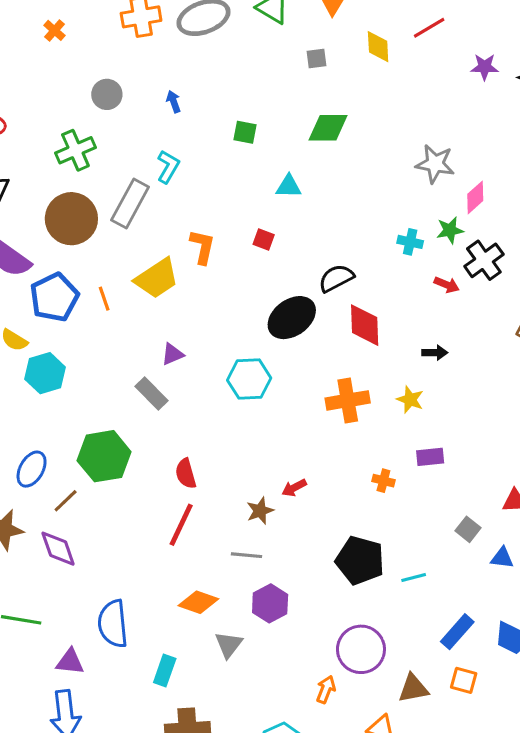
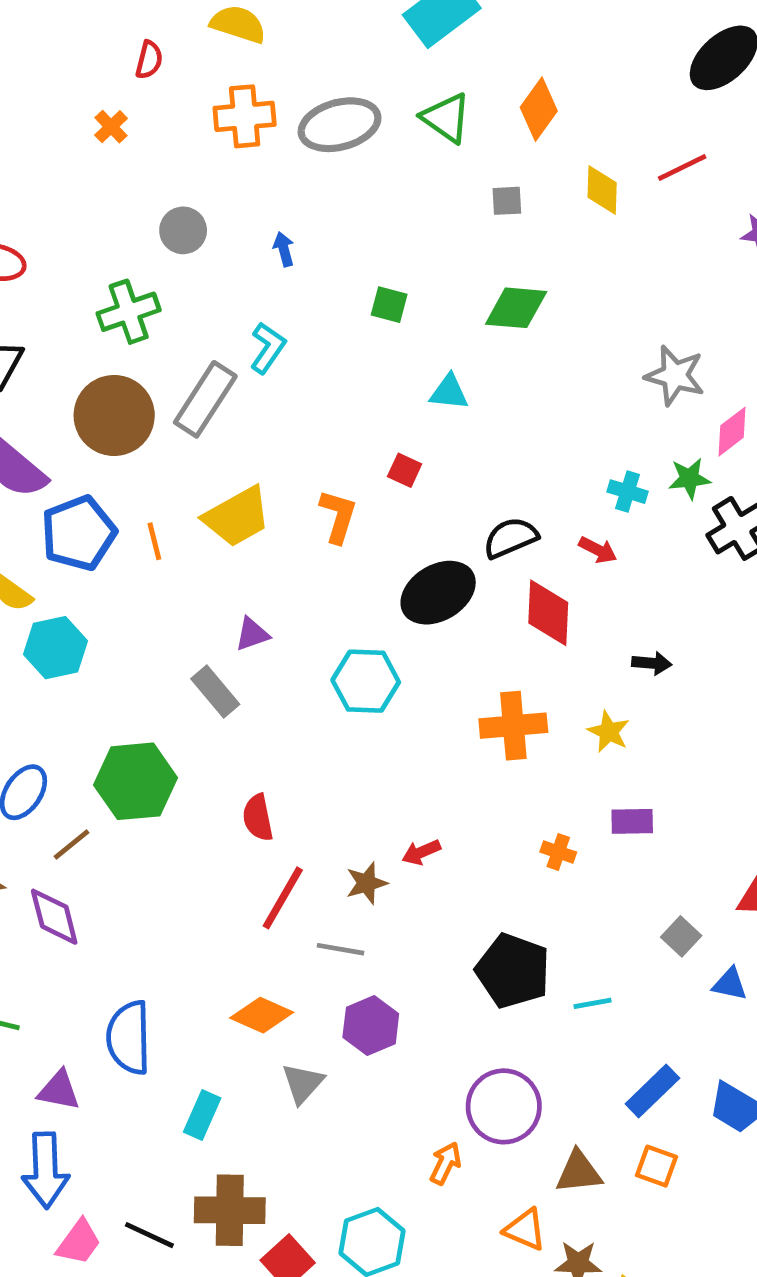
orange L-shape: (202, 247) -> (338, 516), moved
red arrow: (447, 285) -> (598, 550), moved
red line: (181, 525) -> (283, 898), moved

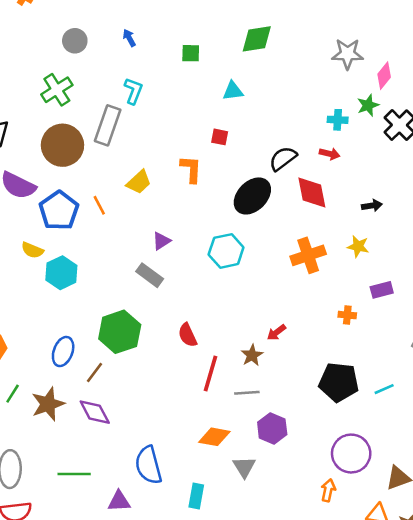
yellow trapezoid: (237, 517) -> (139, 182), size x0.7

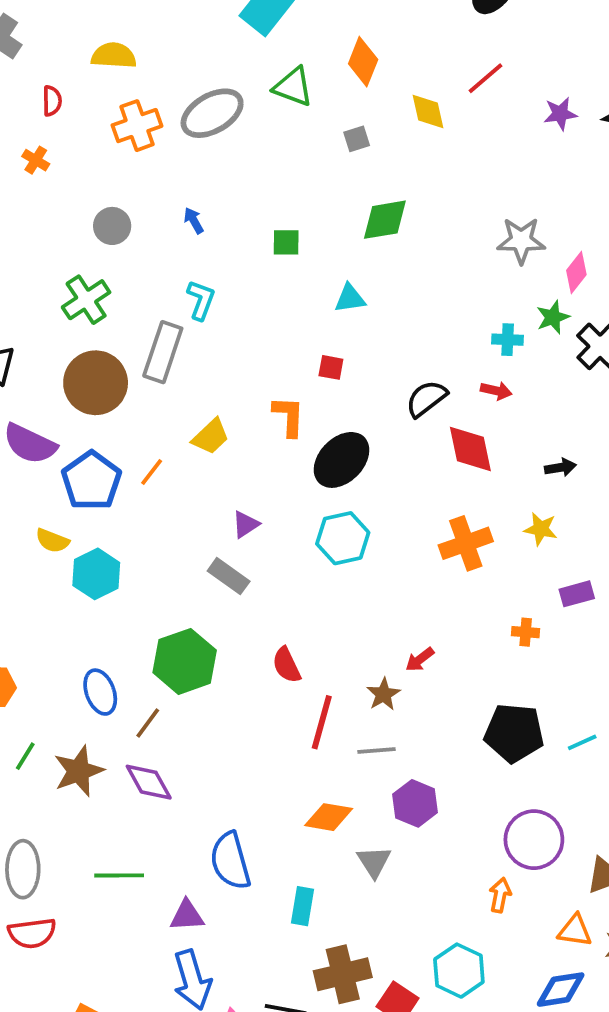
black ellipse: (252, 196) -> (341, 460), moved
orange line: (99, 205) -> (152, 472), turned 66
blue ellipse: (63, 352) -> (100, 692), turned -40

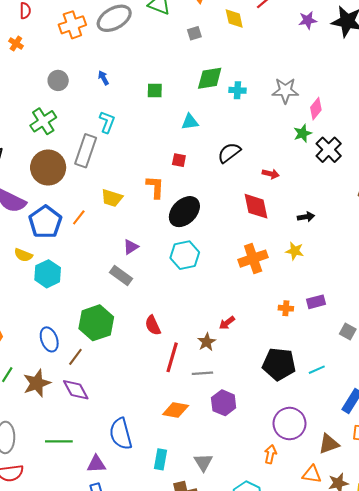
cyan cross: (508, 340) -> (237, 90), moved
black semicircle: (426, 399) -> (229, 153), moved
yellow trapezoid: (211, 437) -> (112, 198), turned 60
purple rectangle: (577, 594) -> (316, 302), moved
gray triangle: (374, 862) -> (203, 462), moved

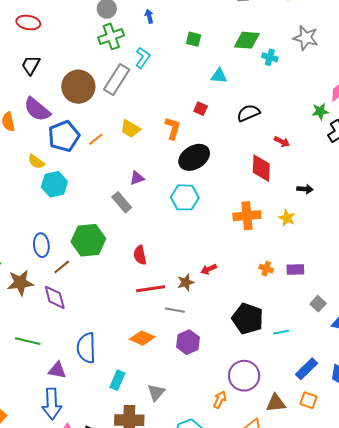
gray star: (285, 91) -> (306, 38), moved
green cross: (43, 121) -> (111, 36), moved
red line: (172, 357) -> (151, 289), turned 52

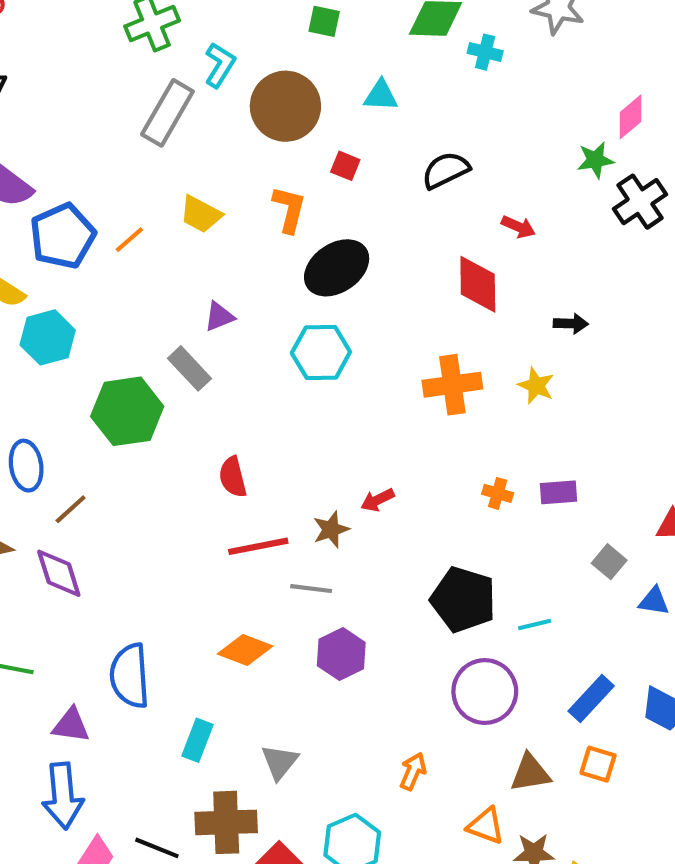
brown circle: (78, 87) -> (285, 106), moved
green hexagon: (88, 240) -> (127, 411), moved
purple circle: (244, 376) -> (485, 692), moved

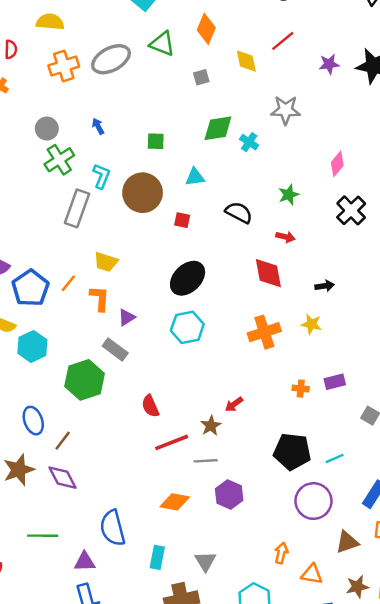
cyan cross: (485, 52) -> (249, 142), turned 30
green star: (595, 160) -> (289, 195), moved
black semicircle: (446, 170) -> (239, 212), turned 64
orange L-shape: (289, 209) -> (100, 298), moved
orange triangle: (486, 826) -> (312, 574), moved

